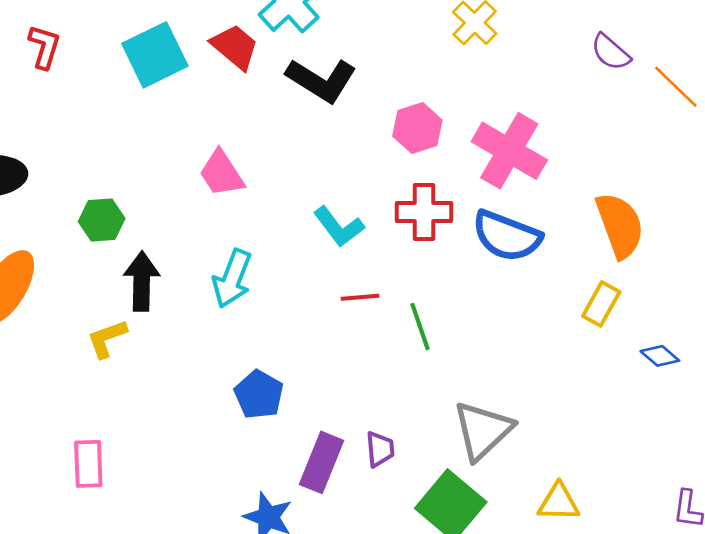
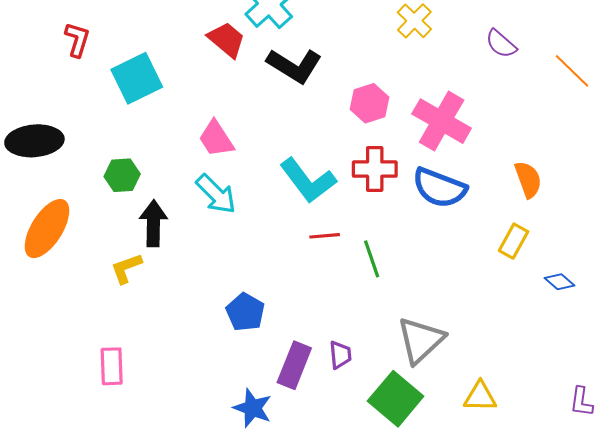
purple semicircle: (611, 52) -> (501, 44), moved
cyan square: (155, 55) -> (137, 78), moved
orange semicircle: (620, 225) -> (528, 179), size x0.7
cyan L-shape: (339, 227) -> (308, 181), size x1.4
cyan arrow: (232, 279) -> (216, 194), moved, turned -66

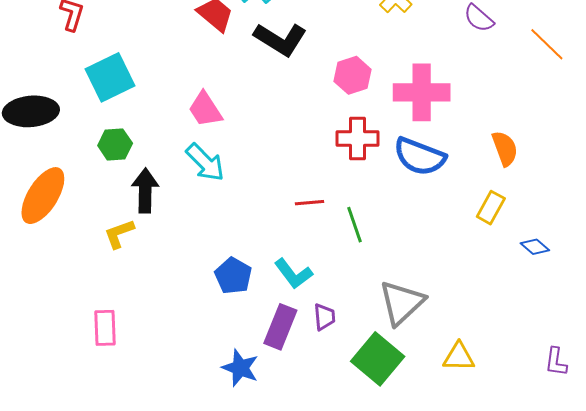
cyan square: (137, 78) -> (110, 77), moved
pink cross: (442, 121) -> (422, 92), turned -30
cyan L-shape: (308, 181) -> (293, 274), moved, size x0.7

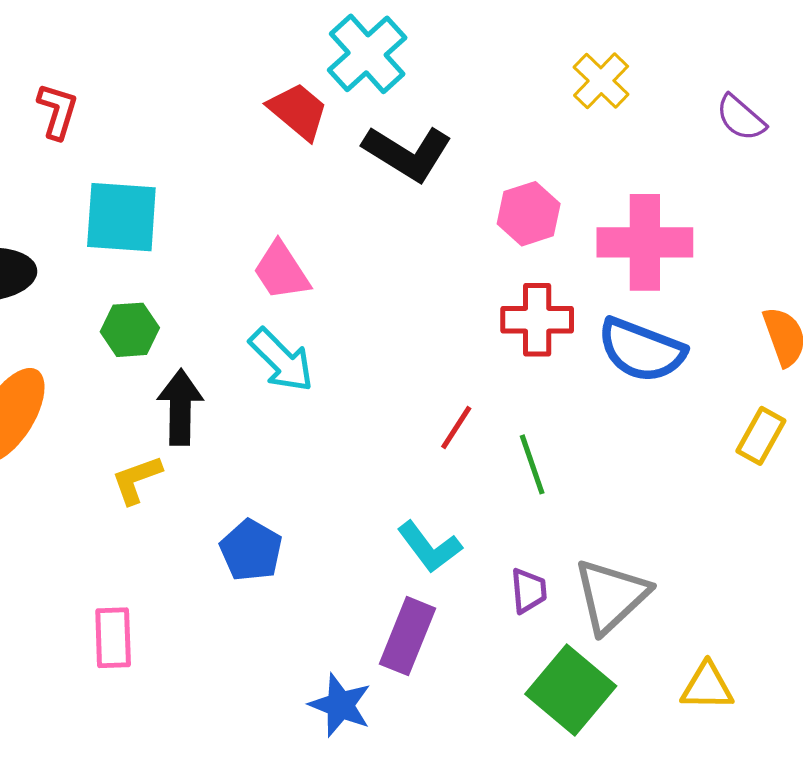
cyan square: (110, 77) -> (121, 217), turned 30
red line: (309, 203) -> (456, 427), turned -52
blue pentagon: (233, 276) -> (251, 550), moved
purple trapezoid: (324, 317) -> (529, 591), moved

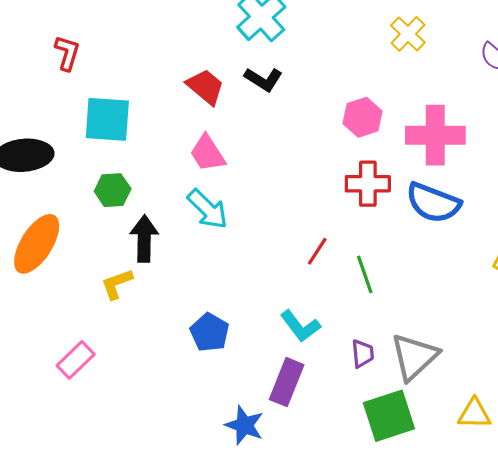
red trapezoid: (298, 111) -> (205, 87), moved
black L-shape: (408, 153) -> (263, 79), moved, size x0.7
blue pentagon: (251, 550) -> (210, 332), moved
pink rectangle: (113, 638) -> (76, 360), moved, turned 48
green square: (571, 690) -> (389, 416), turned 32

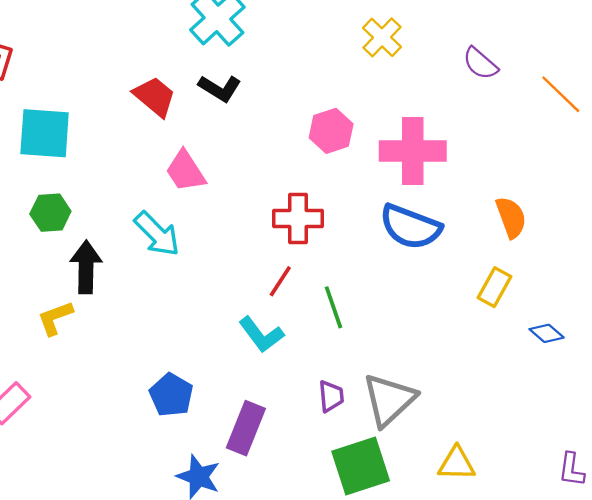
pink trapezoid: (208, 153) -> (185, 171), moved
red cross: (368, 184) -> (298, 219), moved
cyan L-shape: (300, 326) -> (261, 335), moved
blue pentagon: (210, 332) -> (171, 395), moved

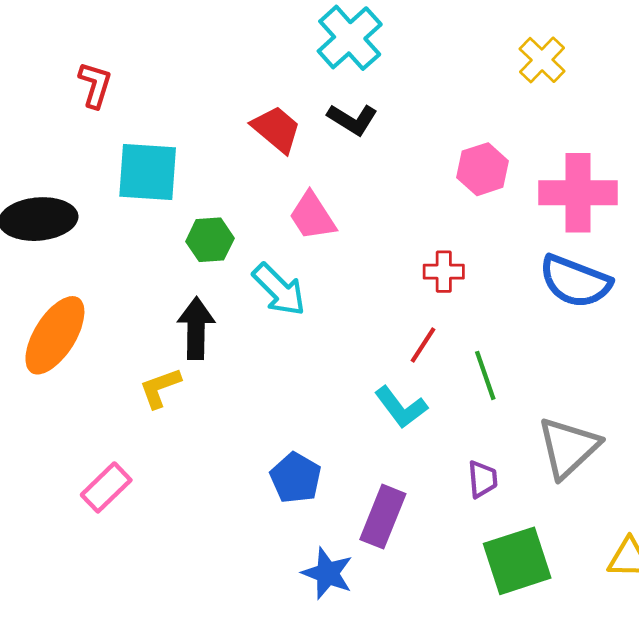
green hexagon: (50, 213) -> (210, 240), moved
red cross: (298, 219) -> (444, 272), size x0.7
gray triangle: (389, 400) -> (568, 447), moved

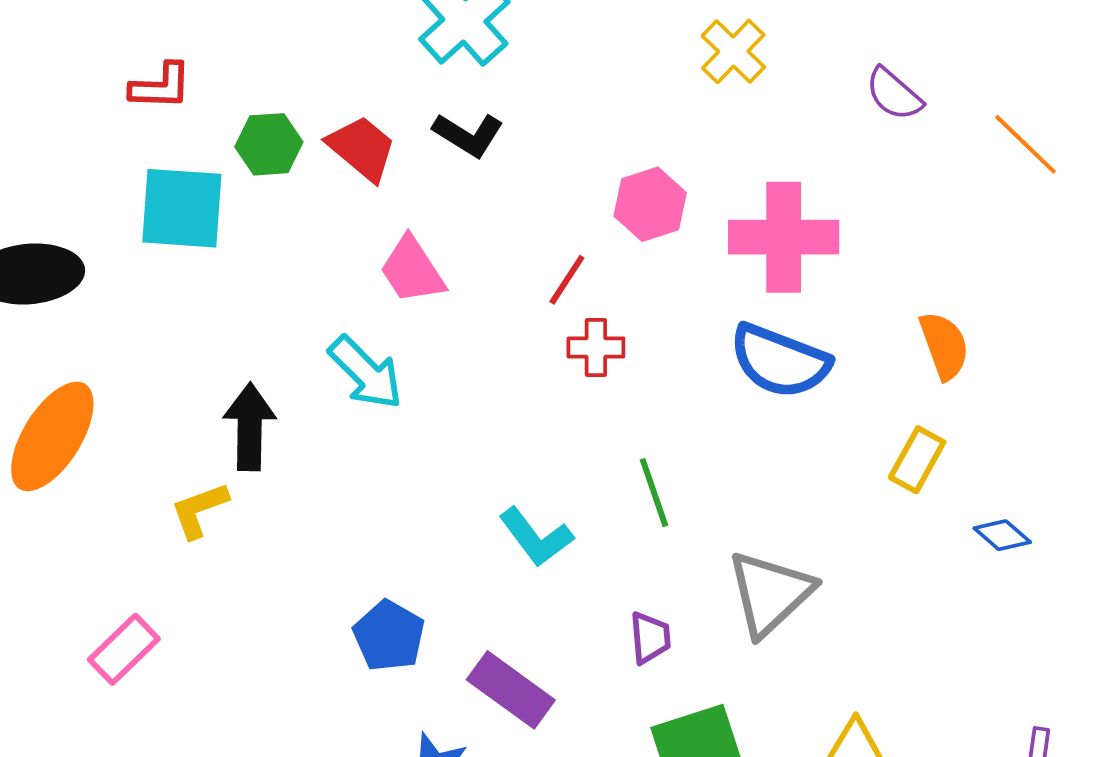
red L-shape: (95, 85) -> (161, 86), moved, turned 75
green hexagon: (210, 240) -> (269, 144), moved
red line: (423, 345) -> (567, 280), moved
purple rectangle: (383, 517) -> (511, 690), turned -76

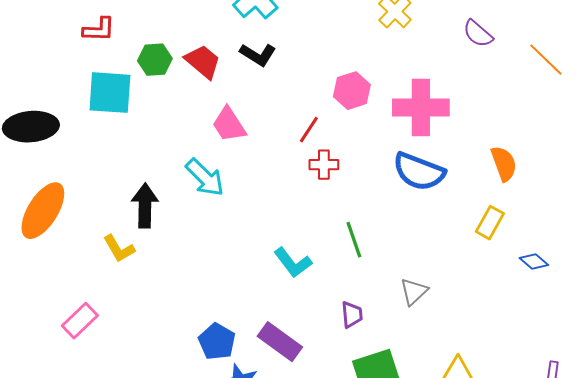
yellow L-shape: (199, 510) -> (119, 249), turned -100
gray triangle: (770, 593) -> (414, 292), size x0.6
blue pentagon: (389, 636) -> (217, 342), moved

